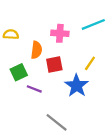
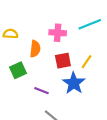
red square: (54, 64) -> (63, 61), moved
purple line: (34, 89) -> (42, 91), moved

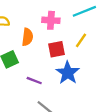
yellow line: (87, 62) -> (81, 40), moved

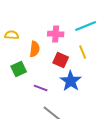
yellow line: (81, 40) -> (83, 52), turned -56
red square: (56, 49) -> (61, 60), turned 35

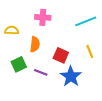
pink cross: (56, 34) -> (43, 17), moved
yellow line: (83, 52) -> (90, 51), moved
purple line: (41, 88) -> (41, 72), moved

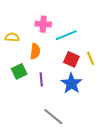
cyan line: (86, 21) -> (66, 35), moved
red square: (61, 55) -> (71, 59), moved
purple line: (41, 72) -> (41, 79), turned 64

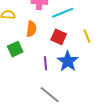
red square: (71, 59) -> (59, 37), moved
purple line: (41, 79) -> (45, 63), moved

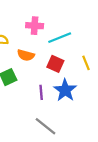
orange semicircle: (31, 29) -> (26, 55), turned 98

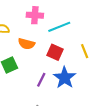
purple line: (41, 92) -> (41, 80), turned 32

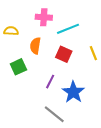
orange semicircle: (26, 44) -> (35, 46), turned 84
blue star: (65, 78) -> (73, 92), moved

